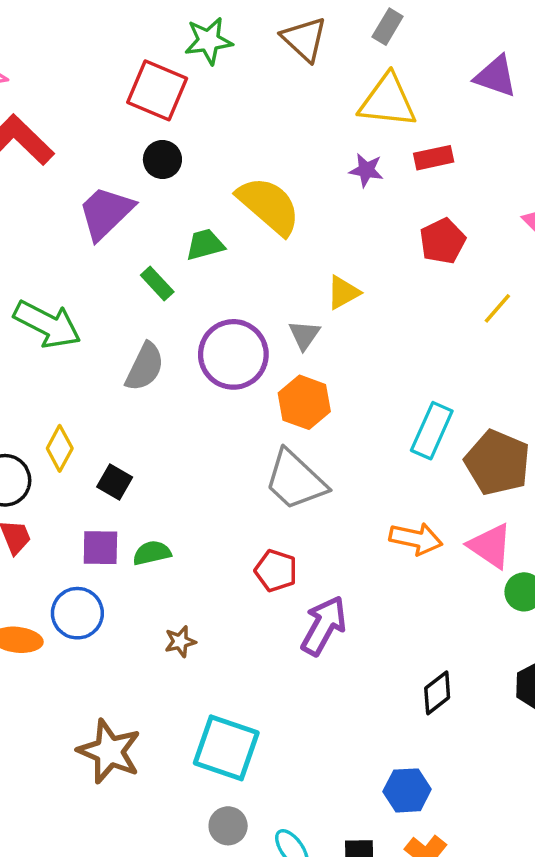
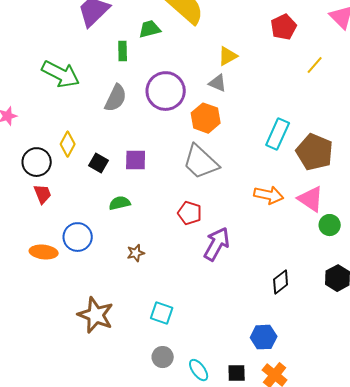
green rectangle: (157, 284) -> (123, 51), turned 42
gray triangle: (304, 335) -> (218, 83), moved, turned -42
purple square: (100, 548) -> (136, 160), moved
cyan square: (226, 748) -> (162, 313), size x0.6

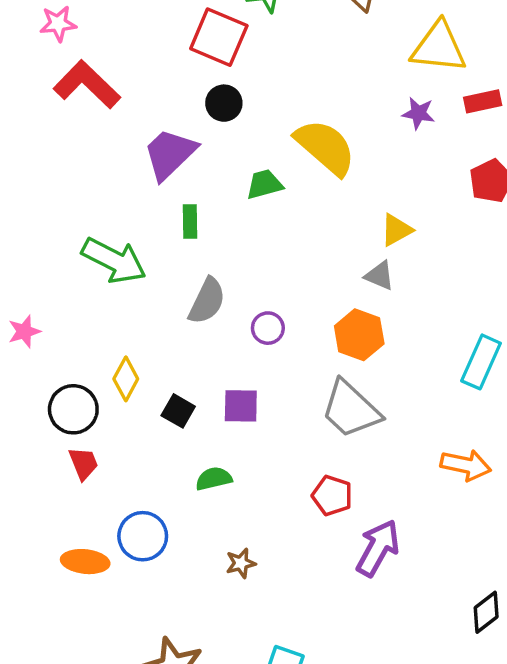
green rectangle: (123, 51) -> (190, 221), moved
purple circle: (166, 91) -> (268, 328), moved, size x0.5

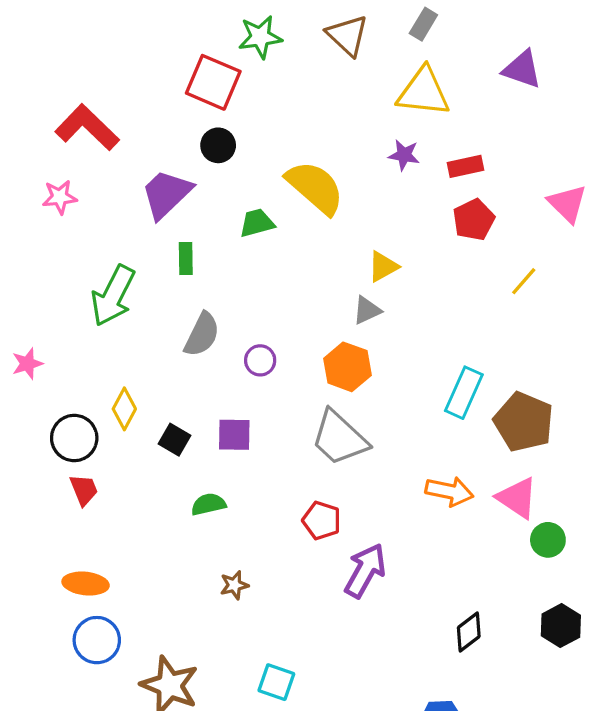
pink star: (58, 24) -> (60, 197), moved
red rectangle: (483, 101) -> (465, 166), moved
green arrow: (114, 260) -> (113, 296), turned 90
gray triangle: (380, 276) -> (367, 310), turned -48
blue circle: (143, 536) -> (97, 640), moved

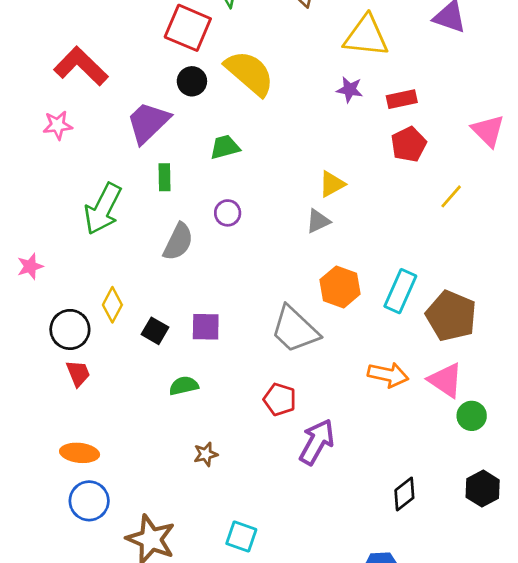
yellow semicircle: (315, 187) -> (250, 73), moved
purple circle: (260, 360) -> (228, 213), moved
orange hexagon: (347, 367) -> (340, 287), moved

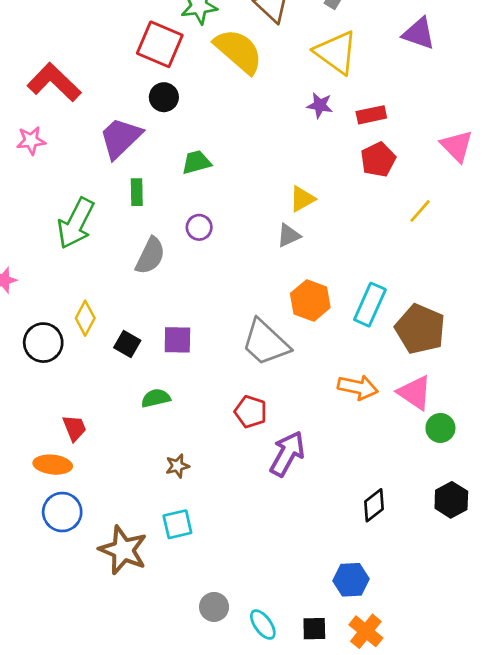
yellow triangle: (366, 36) -> (336, 52), turned 30
yellow semicircle: (250, 73) -> (238, 51), moved
red trapezoid: (78, 373) -> (74, 428), moved
cyan square: (241, 537) -> (177, 524), moved, turned -32

